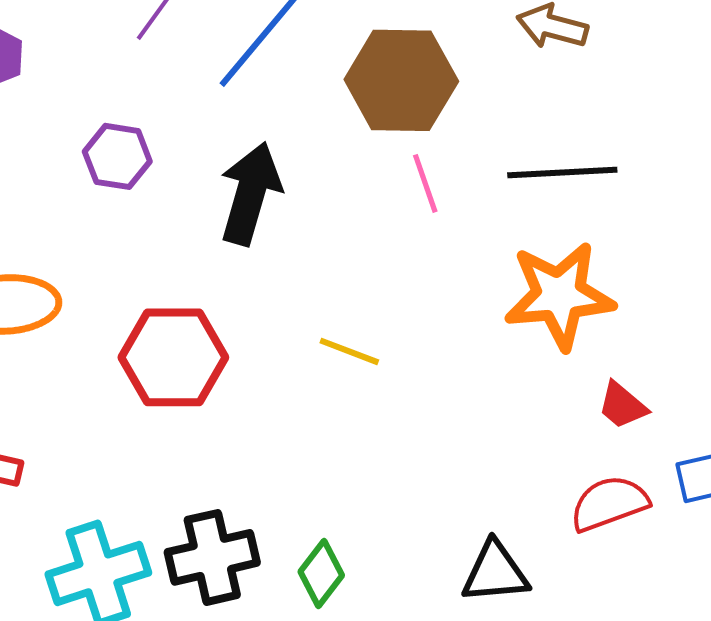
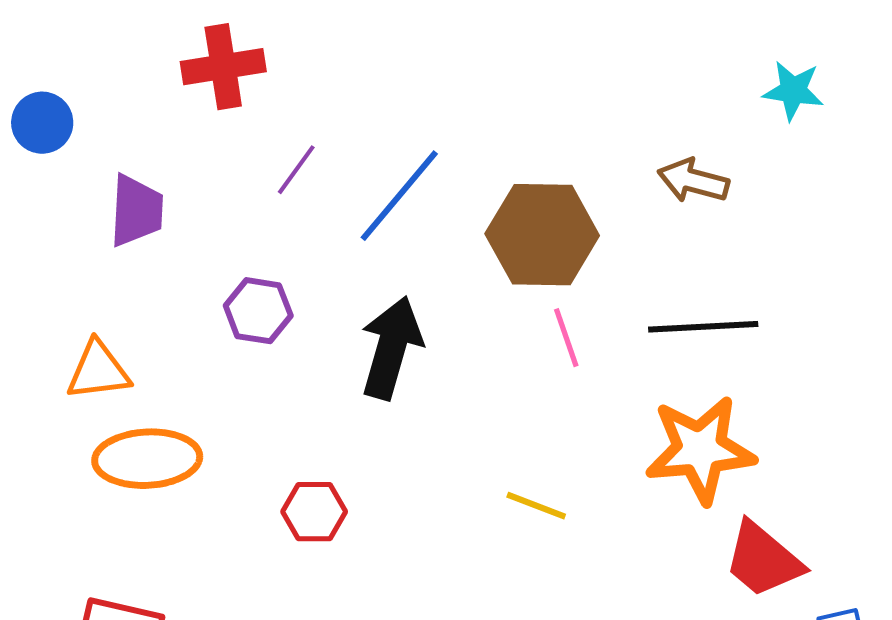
yellow line: (349, 351) -> (536, 506), moved
red hexagon: (173, 357) -> (314, 512), size x0.6
red trapezoid: (622, 405) -> (763, 560), size x1.6

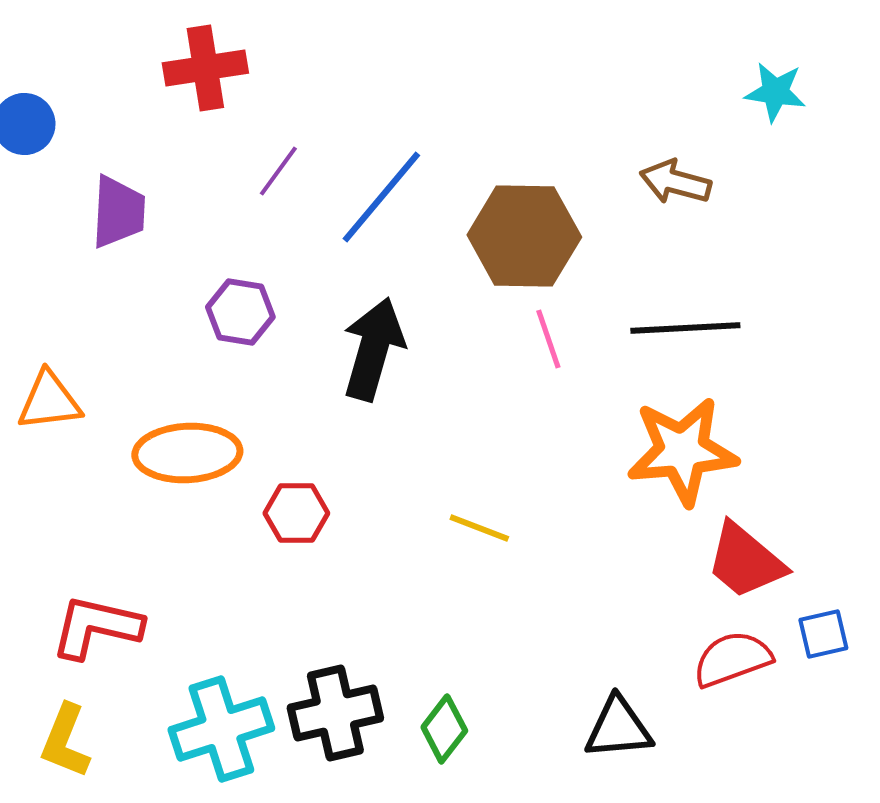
orange triangle: (98, 371) -> (49, 401), moved
orange ellipse: (147, 459) -> (187, 453), moved
yellow line: (536, 506) -> (479, 528), moved

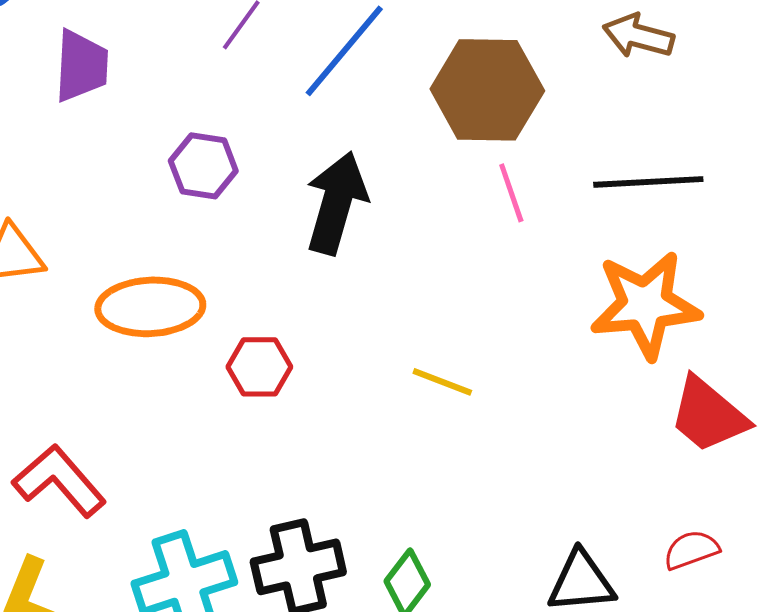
red L-shape: (96, 627) -> (59, 481), turned 36
red semicircle: (732, 659) -> (691, 550), moved, size x0.7

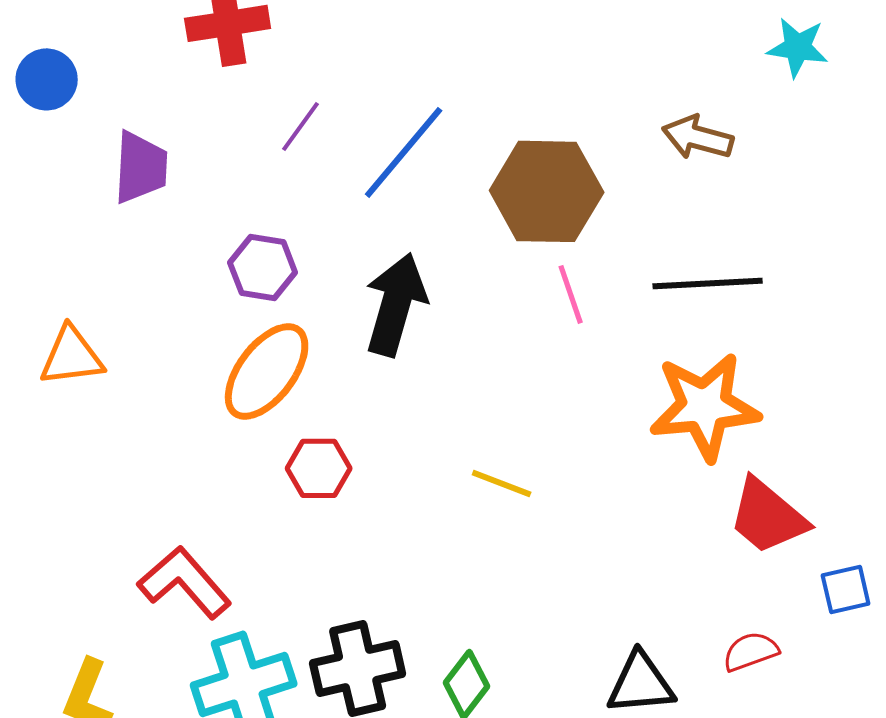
orange ellipse: (150, 307) -> (267, 371), moved, turned -50
red L-shape: (59, 481) -> (185, 582), moved

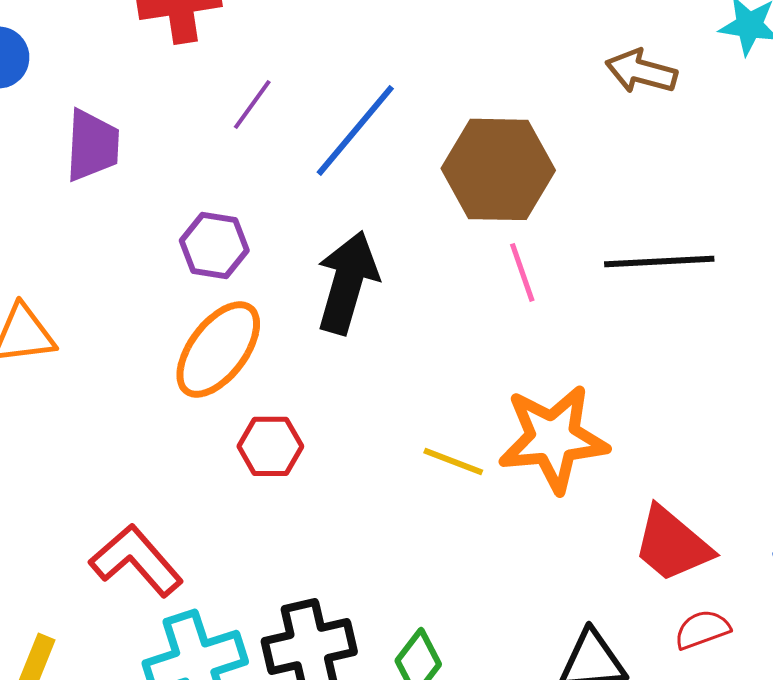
brown arrow: (698, 137) -> (641, 71), moved
orange star: (705, 406) -> (553, 438), moved
red trapezoid: (768, 516) -> (672, 544), moved

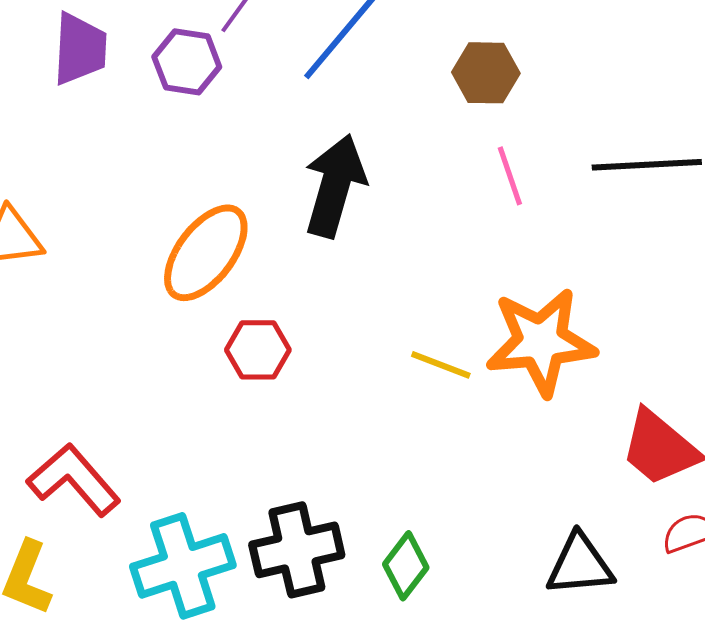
brown hexagon: (498, 169) -> (486, 73), size x0.6
purple hexagon: (214, 245) -> (187, 62), moved
red L-shape: (136, 560) -> (74, 480), moved

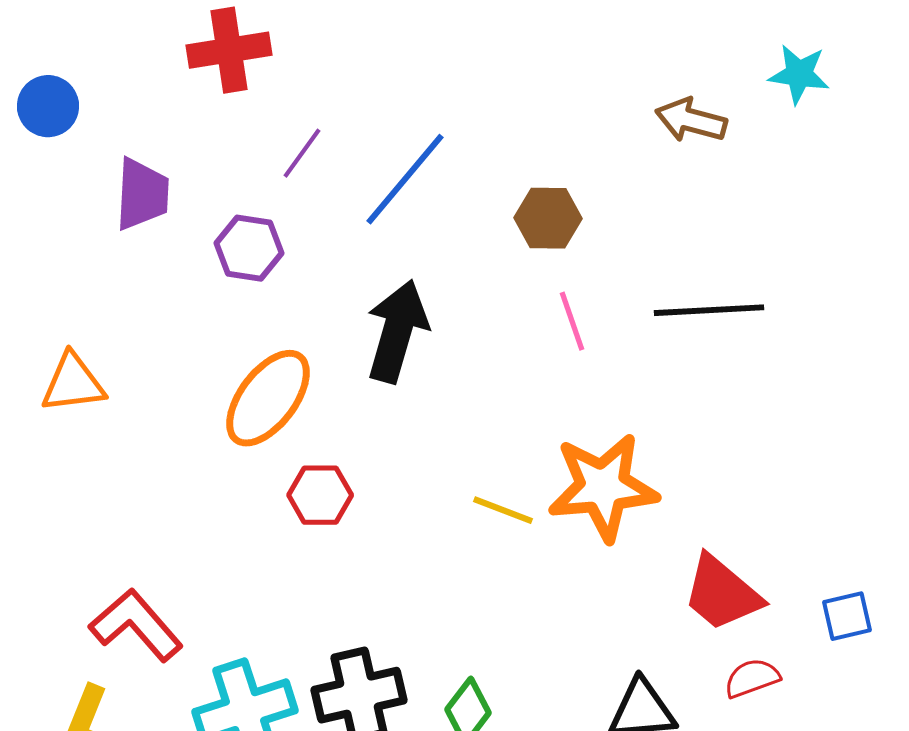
purple hexagon: (187, 62) -> (249, 248), moved

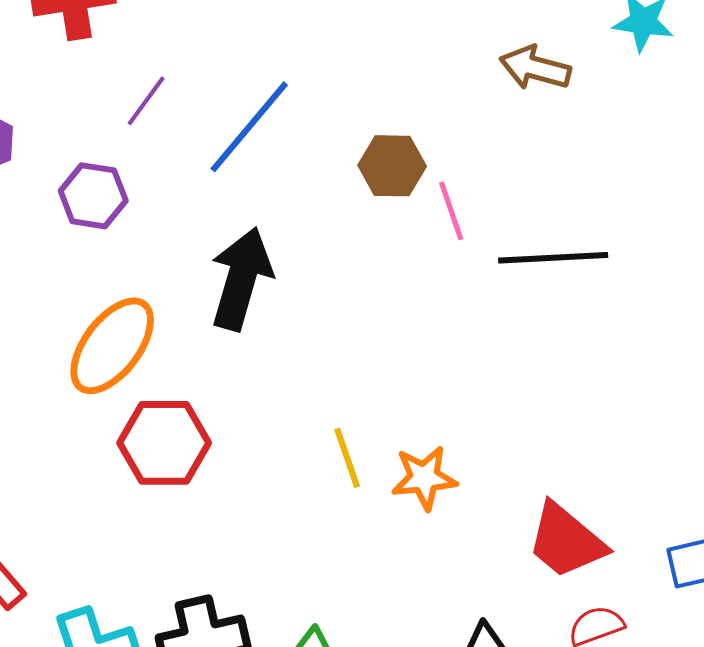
pink line: (572, 321) -> (451, 211), moved
orange star: (603, 487) -> (424, 478), moved, size x0.6
red hexagon: (320, 495) -> (164, 443), size x1.4
yellow line: (503, 510) -> (347, 458), turned 50

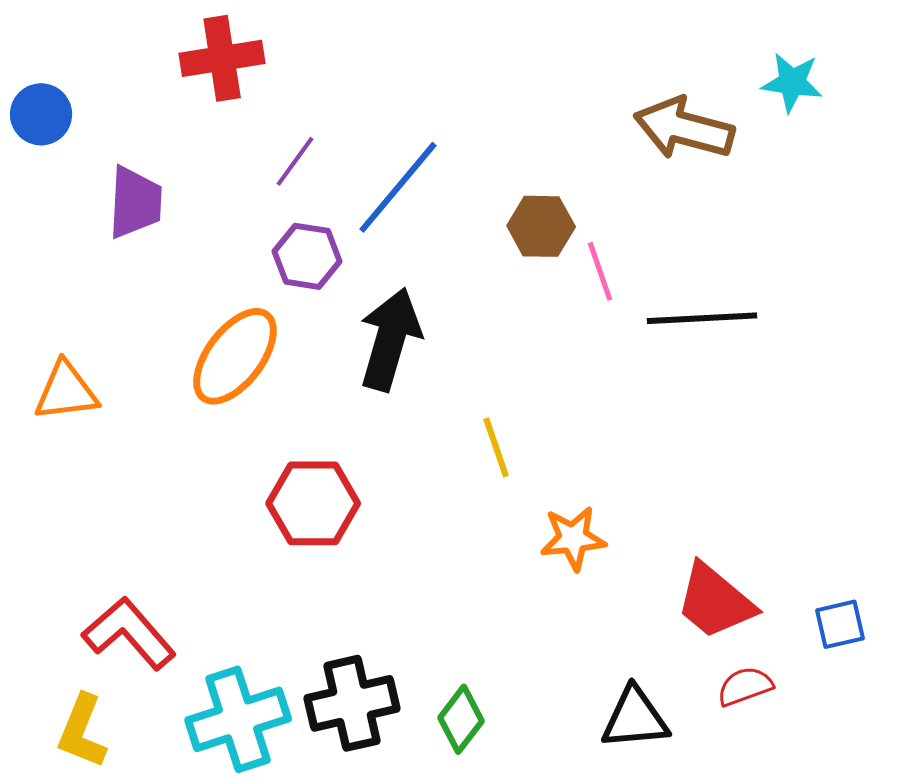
brown arrow: (535, 68) -> (684, 128), size x1.4
purple hexagon: (93, 196) -> (307, 256), moved
orange ellipse: (112, 346) -> (235, 356), moved
yellow line: (347, 458) -> (496, 447), moved

